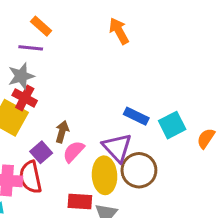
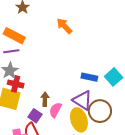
orange rectangle: (41, 26) -> (14, 36), size x1.5

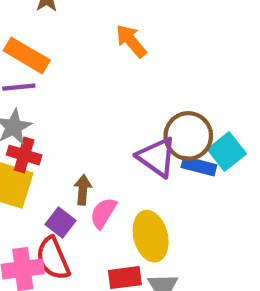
blue rectangle: (89, 77) -> (199, 166), moved
purple triangle: (82, 100) -> (157, 157), moved
brown circle: (100, 111) -> (188, 136), moved

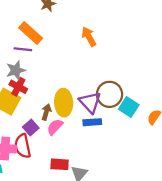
cyan square: (227, 152) -> (129, 107), turned -30
blue rectangle: (199, 166) -> (92, 122), moved, turned -30
yellow ellipse: (151, 236) -> (64, 103), moved

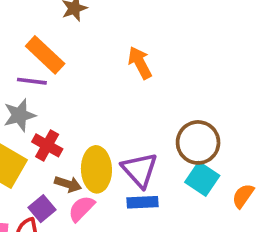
red cross: (18, 87) -> (47, 145), moved
brown circle: (110, 94) -> (198, 142), moved
brown arrow: (46, 112) -> (68, 184), turned 91

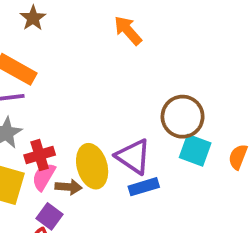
orange arrow: (140, 63) -> (128, 30), moved
red cross: (47, 145) -> (40, 155), turned -32
pink semicircle: (81, 209) -> (44, 177), moved

